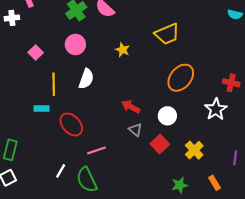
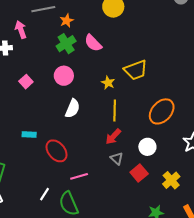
yellow trapezoid: (167, 34) -> (136, 70), moved
yellow line: (54, 84) -> (115, 111), moved
red arrow: (131, 107) -> (113, 137), turned -78

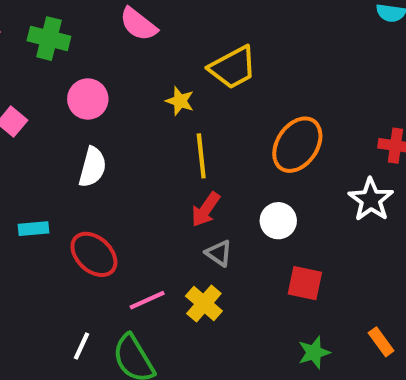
green cross: (66, 44) -> (49, 39), moved, turned -36
white semicircle: (73, 108) -> (92, 167), moved
red square: (139, 173) -> (305, 283), moved, turned -30
yellow cross: (171, 180) -> (204, 303), moved

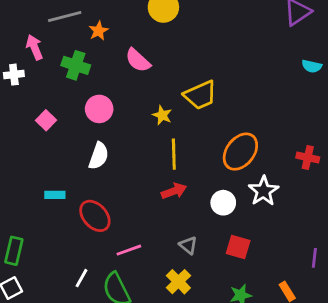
white star: (371, 200) -> (264, 191), moved
red arrow: (206, 209) -> (174, 191), turned -150
gray triangle: (219, 253) -> (188, 245), moved
yellow cross: (204, 303) -> (178, 282), moved

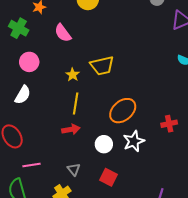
red cross: (308, 158) -> (169, 124), turned -35

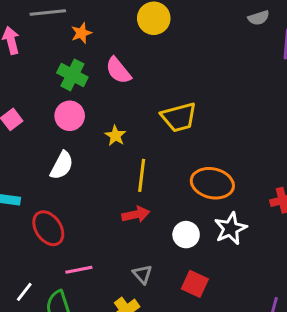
green cross: (19, 28) -> (72, 75), moved
yellow star: (73, 75) -> (115, 136), moved
orange ellipse: (123, 111) -> (212, 183), turned 56

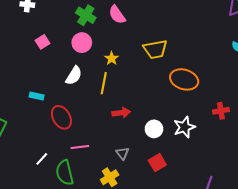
yellow line: (142, 175) -> (104, 83), moved
orange ellipse: (212, 183) -> (184, 79), moved
red square: (195, 284) -> (157, 163), turned 30

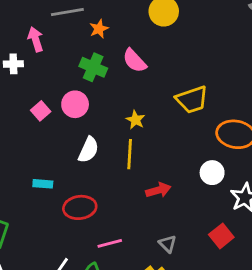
pink circle: (82, 43) -> (75, 104), moved
red ellipse: (61, 117) -> (80, 207), turned -60
white circle: (154, 129) -> (212, 173), moved
red square: (157, 163) -> (221, 236), moved

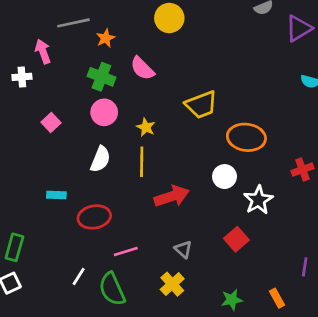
pink circle: (75, 104) -> (104, 112), moved
red arrow: (158, 190) -> (172, 196), size x1.4

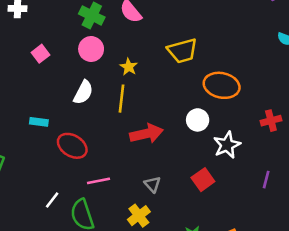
red ellipse: (94, 217) -> (72, 146), turned 36
purple line: (305, 267) -> (266, 180), moved

